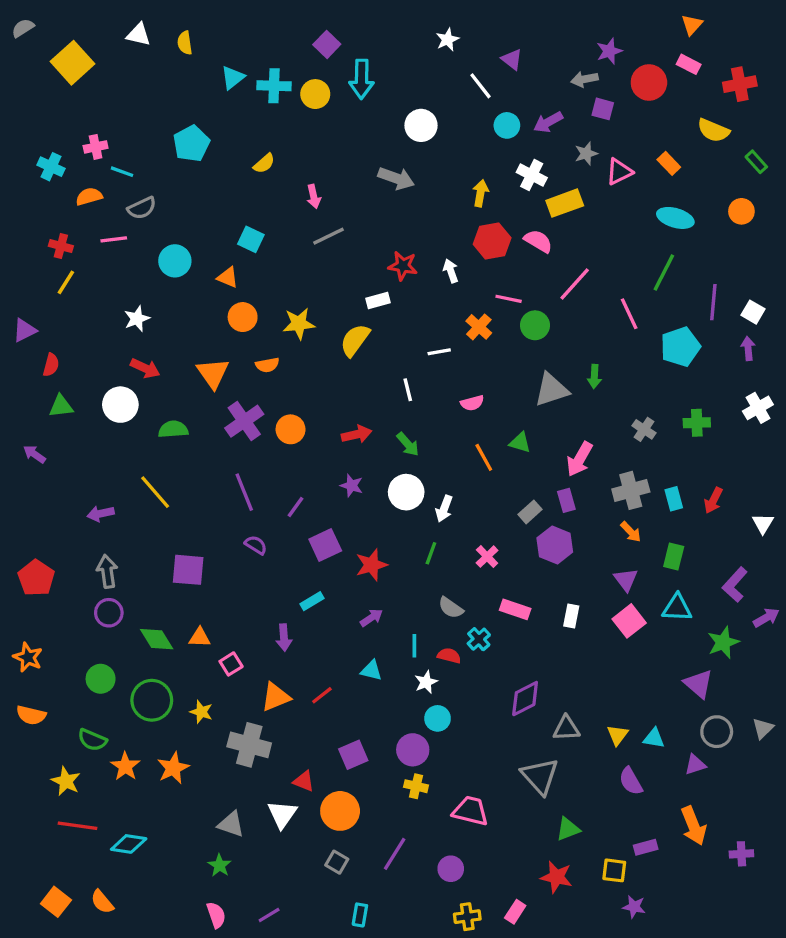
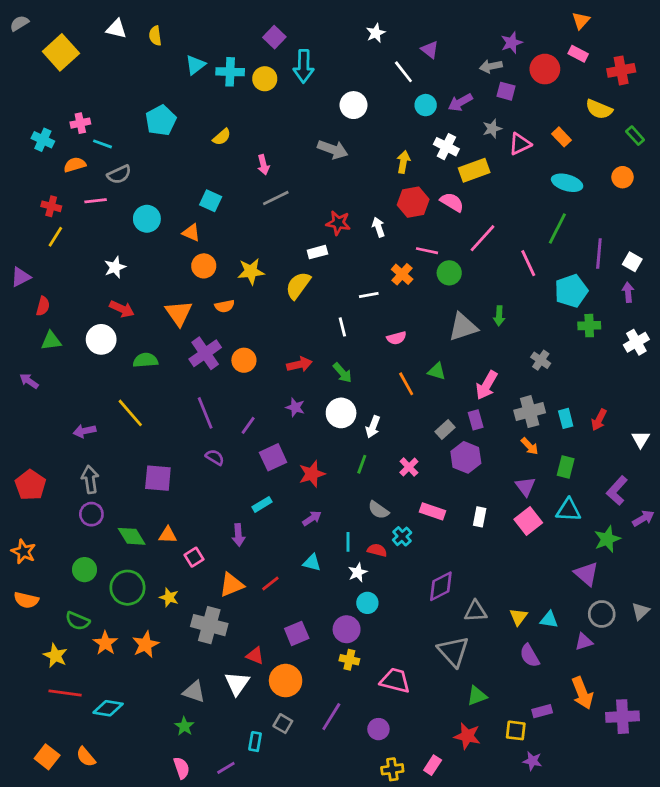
green cross: (697, 423) -> (589, 326), moved
purple cross: (741, 854) -> (623, 717), size x1.6
cyan rectangle: (360, 915) -> (255, 742), moved

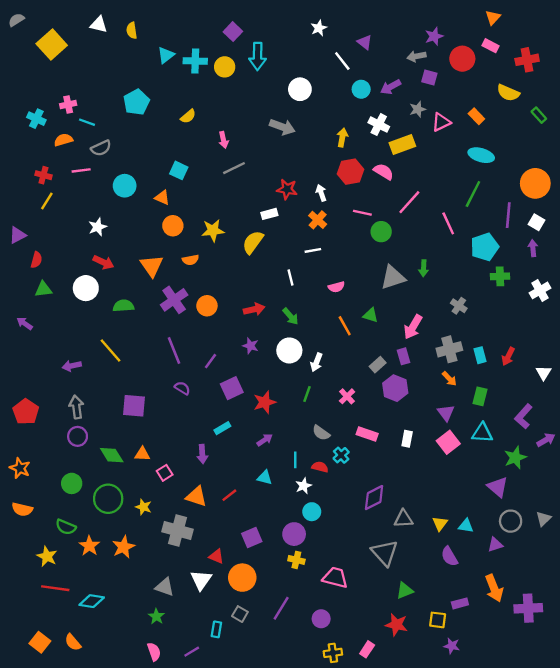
orange circle: (623, 177) -> (535, 183), moved, size x1.6
orange cross: (402, 274) -> (318, 220), moved
orange triangle: (231, 585) -> (196, 496), turned 40

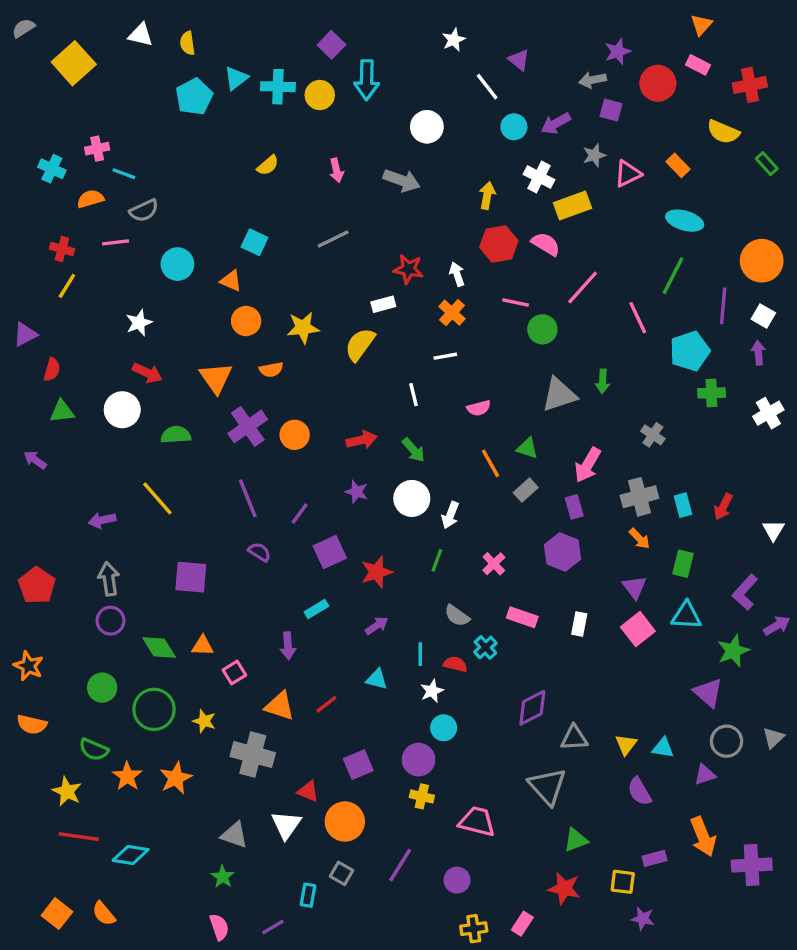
cyan pentagon: (136, 102) -> (194, 97), moved
pink arrow: (223, 140) -> (336, 170), moved
gray rectangle: (378, 365) -> (526, 490), moved

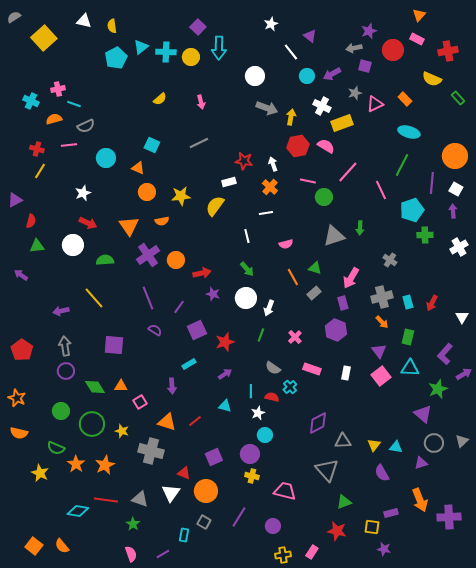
gray arrow: (402, 180) -> (267, 108), moved
red arrow: (362, 440) -> (202, 273), moved
red line: (79, 837) -> (106, 500), moved

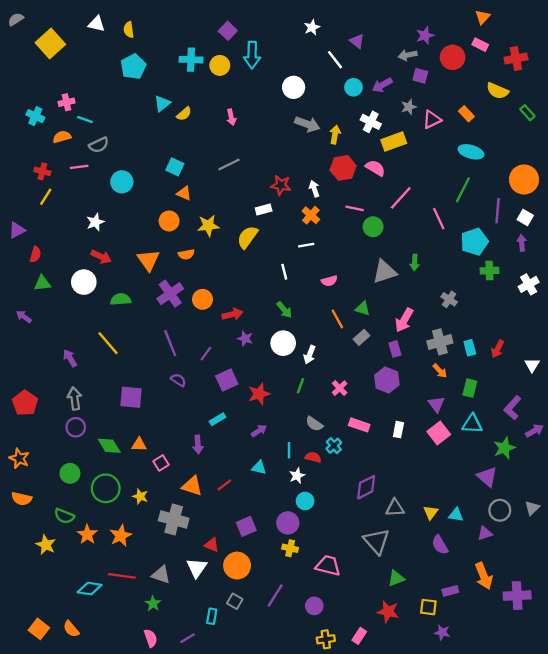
cyan triangle: (141, 47) -> (162, 103), moved
orange triangle: (138, 168) -> (184, 193), moved
purple arrow: (61, 311) -> (70, 358), turned 70

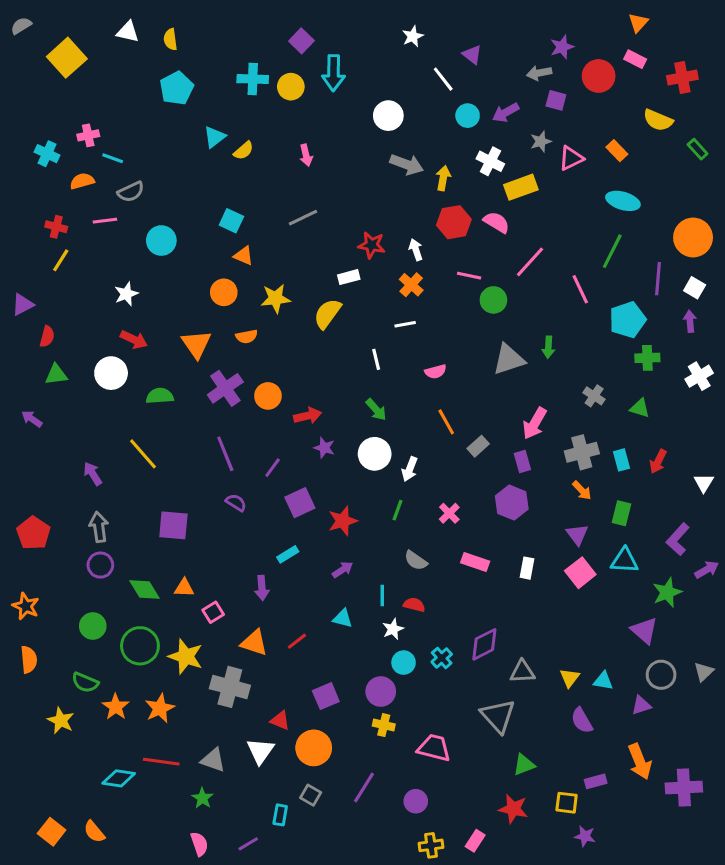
green triangle: (363, 309) -> (640, 408), moved
cyan cross: (334, 446) -> (442, 658), moved
yellow star: (140, 496) -> (186, 656), size x1.6
orange semicircle: (22, 499) -> (29, 660), turned -108

